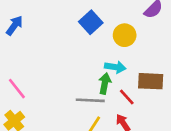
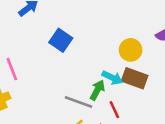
blue square: (91, 22) -> (61, 40), moved, turned -30
brown rectangle: (151, 81) -> (135, 78), moved

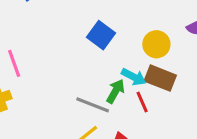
blue square: (61, 40) -> (101, 35), moved
red line: (114, 110) -> (142, 102), moved

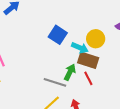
cyan arrow: (134, 77) -> (80, 48), moved
brown rectangle: (160, 78) -> (88, 60), moved

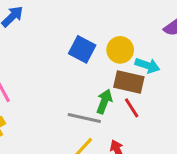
yellow circle: (96, 39) -> (120, 50), moved
cyan arrow: (80, 48) -> (147, 65), moved

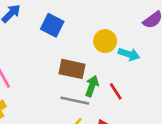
blue square: (82, 49) -> (52, 25), moved
brown rectangle: (129, 82) -> (72, 69), moved

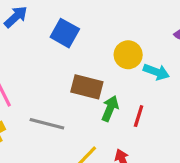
red line: (116, 91) -> (139, 116), turned 48
gray line: (75, 101) -> (47, 124), moved

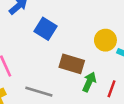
blue square: (65, 33) -> (45, 29), moved

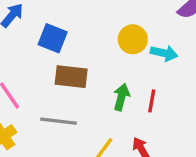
brown rectangle: (72, 64) -> (71, 77), moved

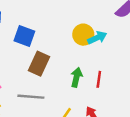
cyan arrow: (164, 53) -> (97, 38), moved, turned -36
brown rectangle: (71, 77) -> (39, 64), turned -70

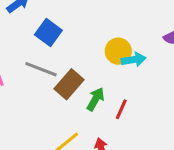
brown rectangle: (39, 64) -> (69, 84), moved
gray line: (31, 97) -> (41, 69), moved

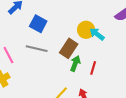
cyan arrow: (134, 60) -> (97, 34), turned -126
brown rectangle: (69, 84) -> (69, 48), moved

